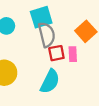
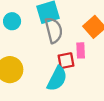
red square: (56, 53) -> (66, 61), moved

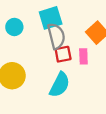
red square: (66, 61) -> (63, 54), moved

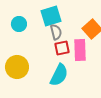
gray semicircle: (56, 36) -> (56, 32), size x0.7
pink rectangle: (83, 56) -> (80, 50), size x1.5

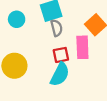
red square: (62, 48) -> (61, 55), moved

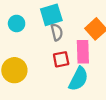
cyan semicircle: (60, 74) -> (78, 79), moved

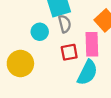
cyan circle: (17, 23) -> (40, 32), moved

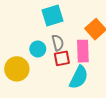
gray semicircle: (65, 24) -> (58, 43), moved
cyan circle: (40, 32) -> (38, 49), moved

